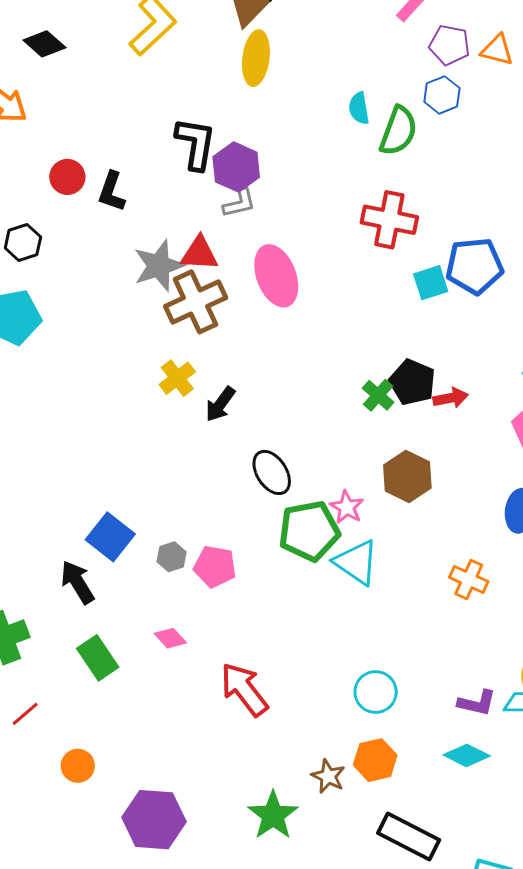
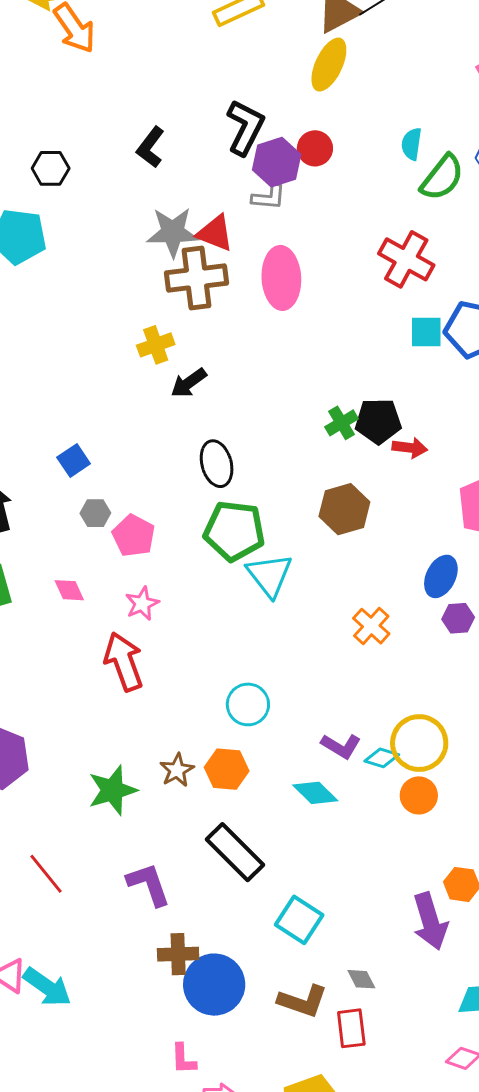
red circle: (67, 177) -> (315, 148), moved
black pentagon: (412, 382) -> (378, 421), turned 30
pink star: (347, 507) -> (142, 604), moved
blue square: (110, 537) -> (74, 460), moved, size x0.7

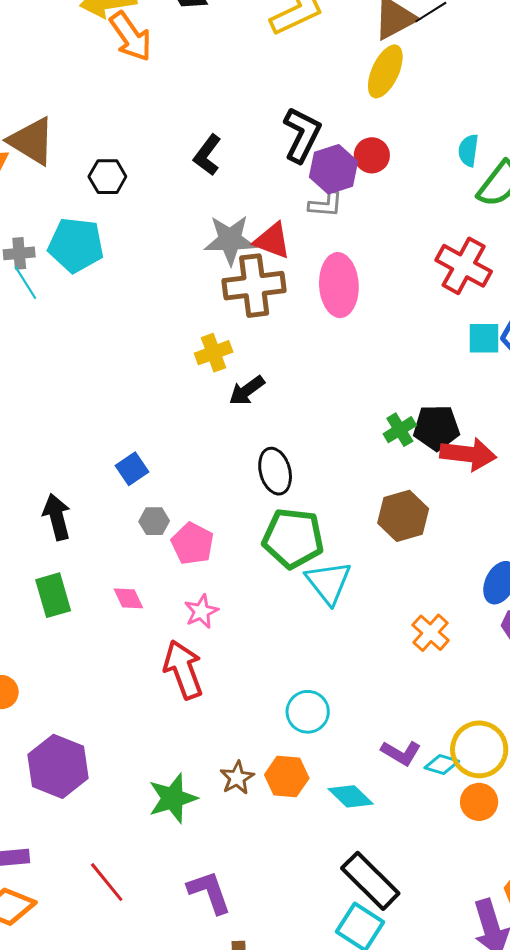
red arrow: (410, 448) -> (468, 454), size x1.6
cyan diamond: (315, 793) -> (351, 796), moved
black rectangle: (235, 852) -> (370, 881), moved

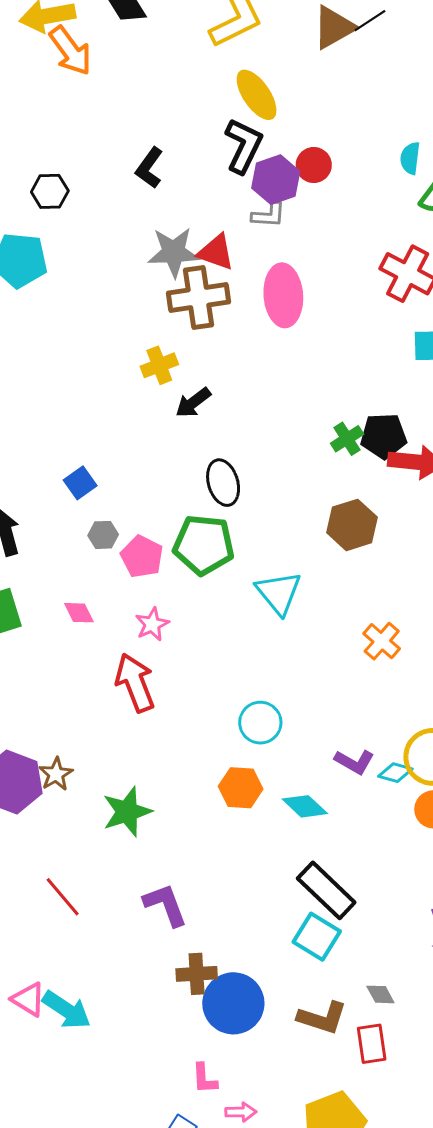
yellow ellipse: (385, 71) -> (257, 95), moved, turned -58
green pentagon: (293, 538) -> (204, 545), moved
brown star: (237, 778) -> (56, 774), moved

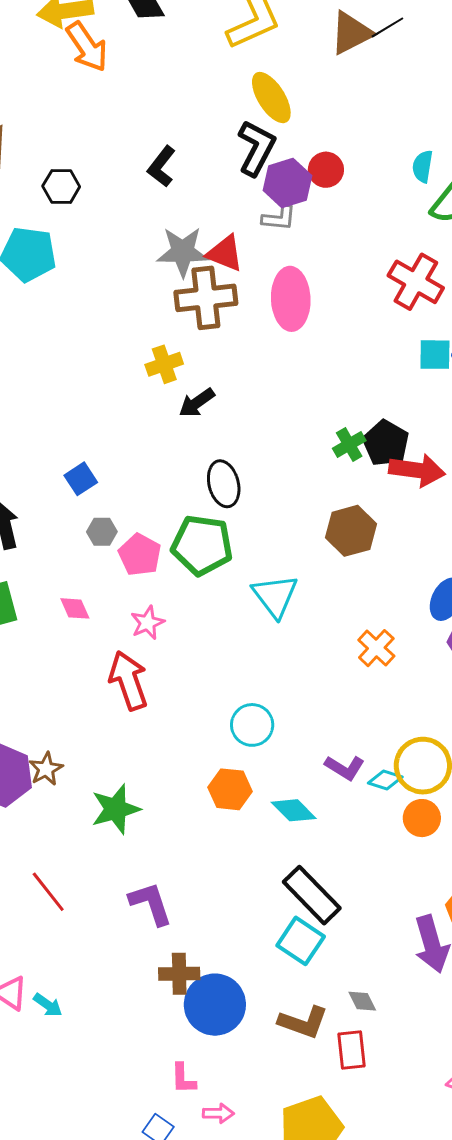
black pentagon: (384, 436) -> (386, 443), turned 30
cyan arrow: (66, 1010) -> (48, 1005), size x0.6

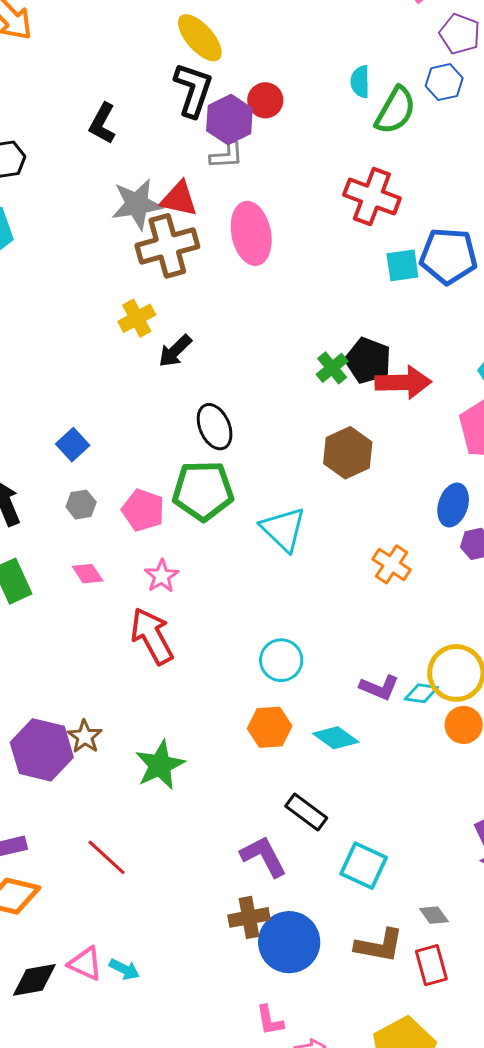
gray hexagon: (102, 532) -> (81, 505), moved
black rectangle: (312, 895) -> (306, 812), moved, size x0.7
purple L-shape: (151, 904) -> (264, 856), moved

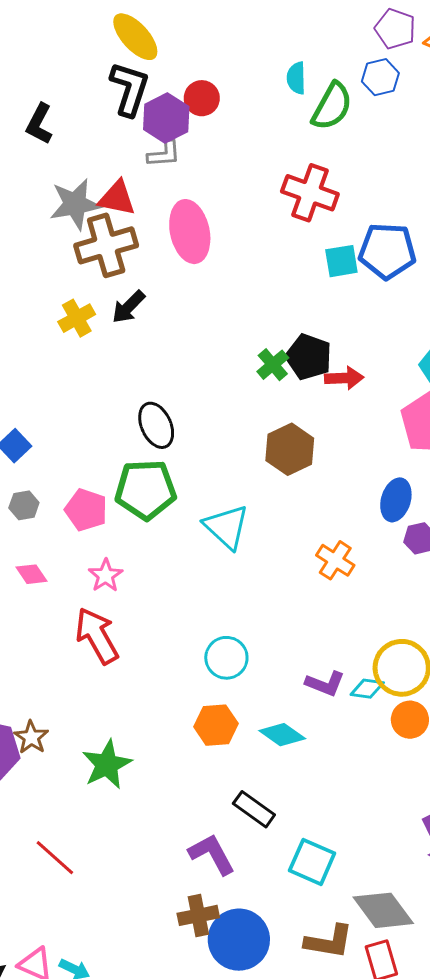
black arrow: (175, 351) -> (128, 307), moved
red arrow: (403, 382) -> (344, 378), size x0.7
gray diamond: (434, 915) -> (383, 910), size x2.0

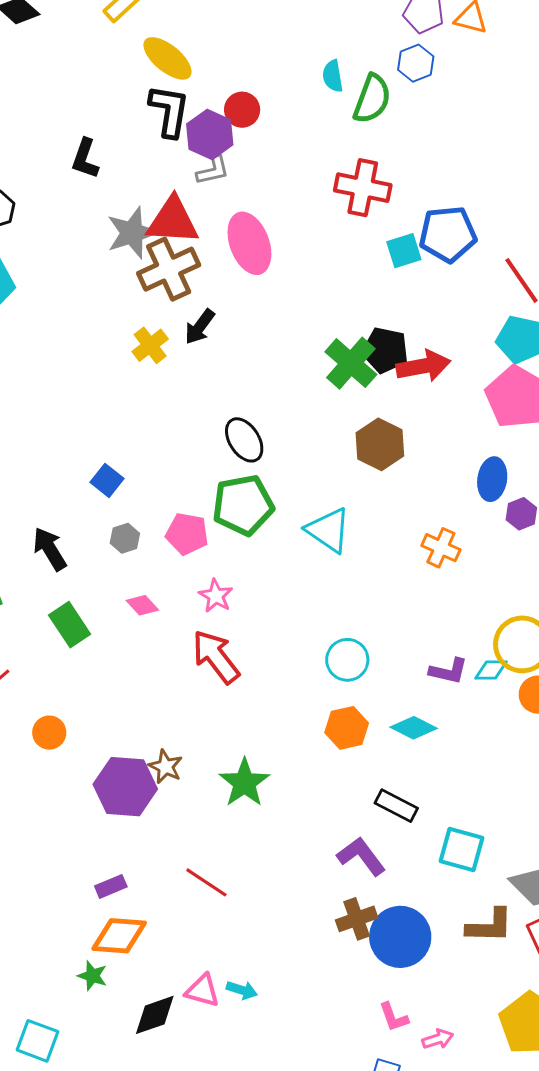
red triangle: (117, 198) -> (173, 221), size x1.4
green cross: (273, 365) -> (351, 363), size x1.6
red arrow: (344, 378) -> (423, 366), size x1.4

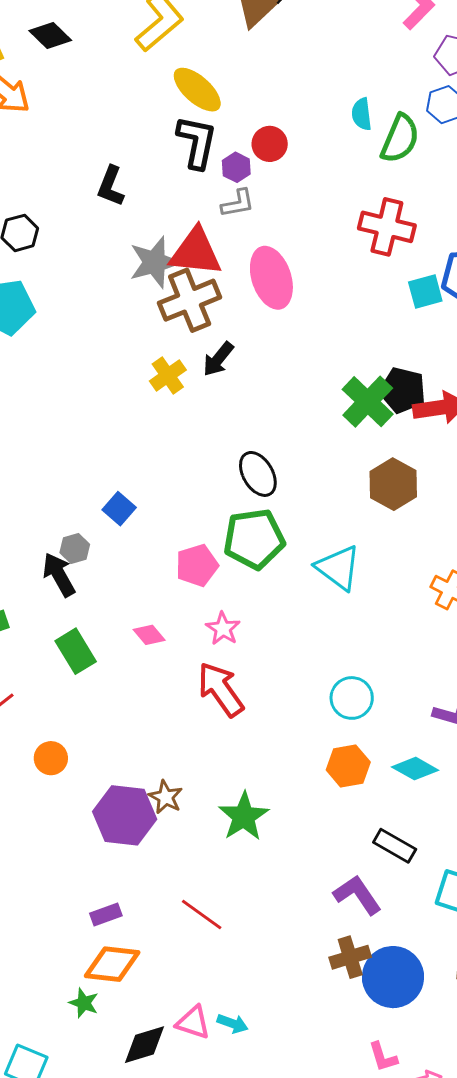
purple hexagon: (210, 134) -> (236, 167), size x0.6
pink pentagon: (187, 534) -> (197, 565), turned -30
gray hexagon: (125, 538) -> (75, 549), moved

